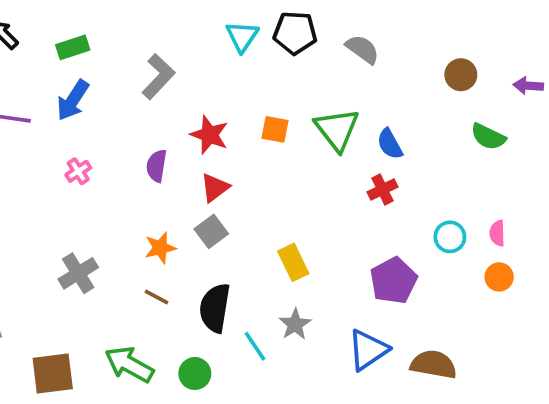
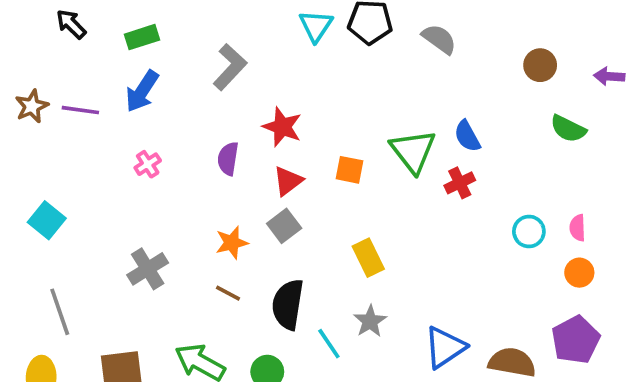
orange square: (275, 129) -> (349, 170), moved
green triangle: (337, 129) -> (413, 151), moved
purple pentagon: (393, 281) -> (576, 340), moved

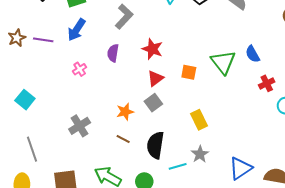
purple semicircle: (228, 159) -> (113, 53), moved
red cross: (460, 183) -> (267, 83), moved
cyan line: (329, 344) -> (178, 166), turned -72

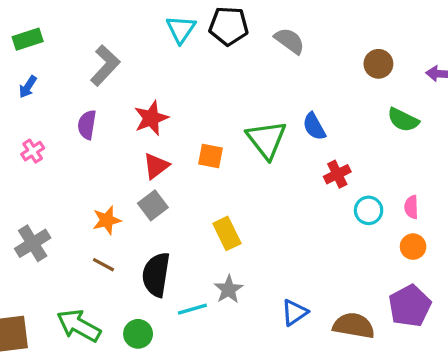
blue arrow: (77, 30) -> (28, 87), size x0.6
red star: (152, 49) -> (151, 118), turned 30
blue triangle: (240, 168) -> (294, 312), size x0.7

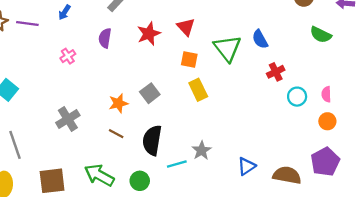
red triangle: (156, 166) -> (186, 27), moved, turned -36
yellow rectangle: (227, 233) -> (198, 90), moved

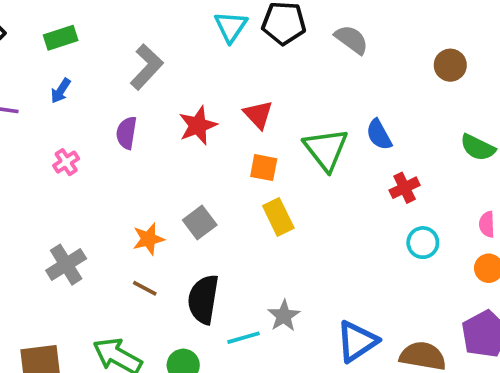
green semicircle: (321, 35) -> (478, 147), moved
cyan circle: (297, 97) -> (423, 243), moved
blue triangle: (246, 166) -> (357, 341), size x1.4

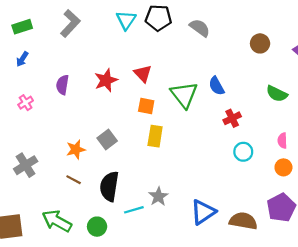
gray L-shape: (147, 67) -> (70, 23), moved
yellow rectangle: (278, 217) -> (155, 136), turned 35

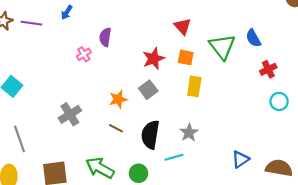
red star: (106, 80) -> (154, 59), moved
pink cross: (26, 103) -> (84, 54), moved
gray star: (158, 196) -> (189, 133), moved
blue triangle: (203, 212) -> (240, 159), size x0.7

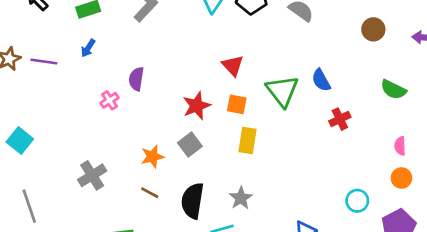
cyan circle: (279, 101) -> (357, 201), moved

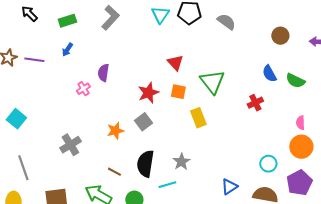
blue semicircle: (321, 80) -> (269, 74), moved
yellow rectangle: (247, 140) -> (198, 118), moved, turned -30
orange circle: (401, 178) -> (301, 147), size x1.5
brown line: (150, 193) -> (114, 172), moved

